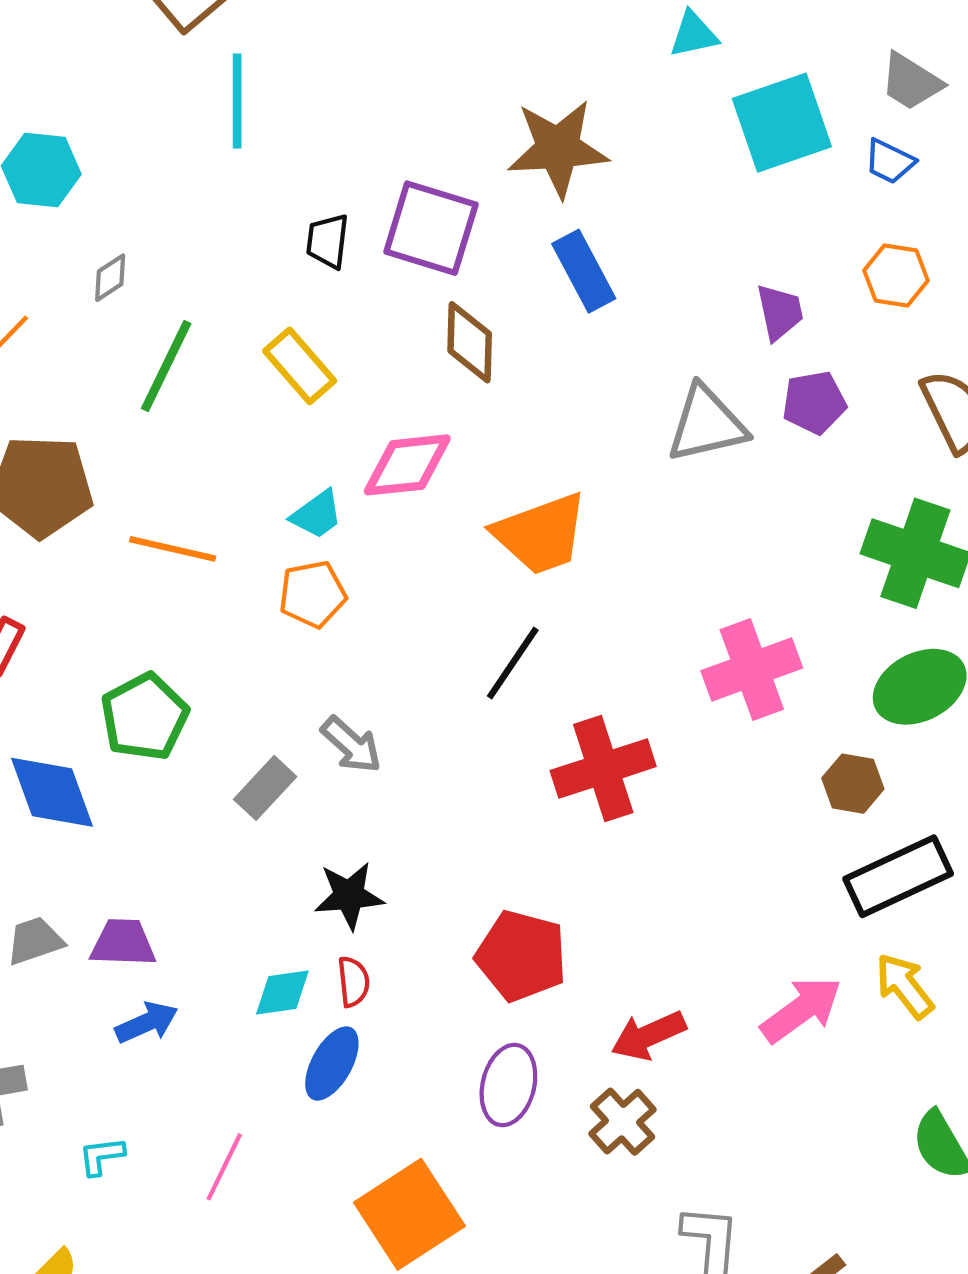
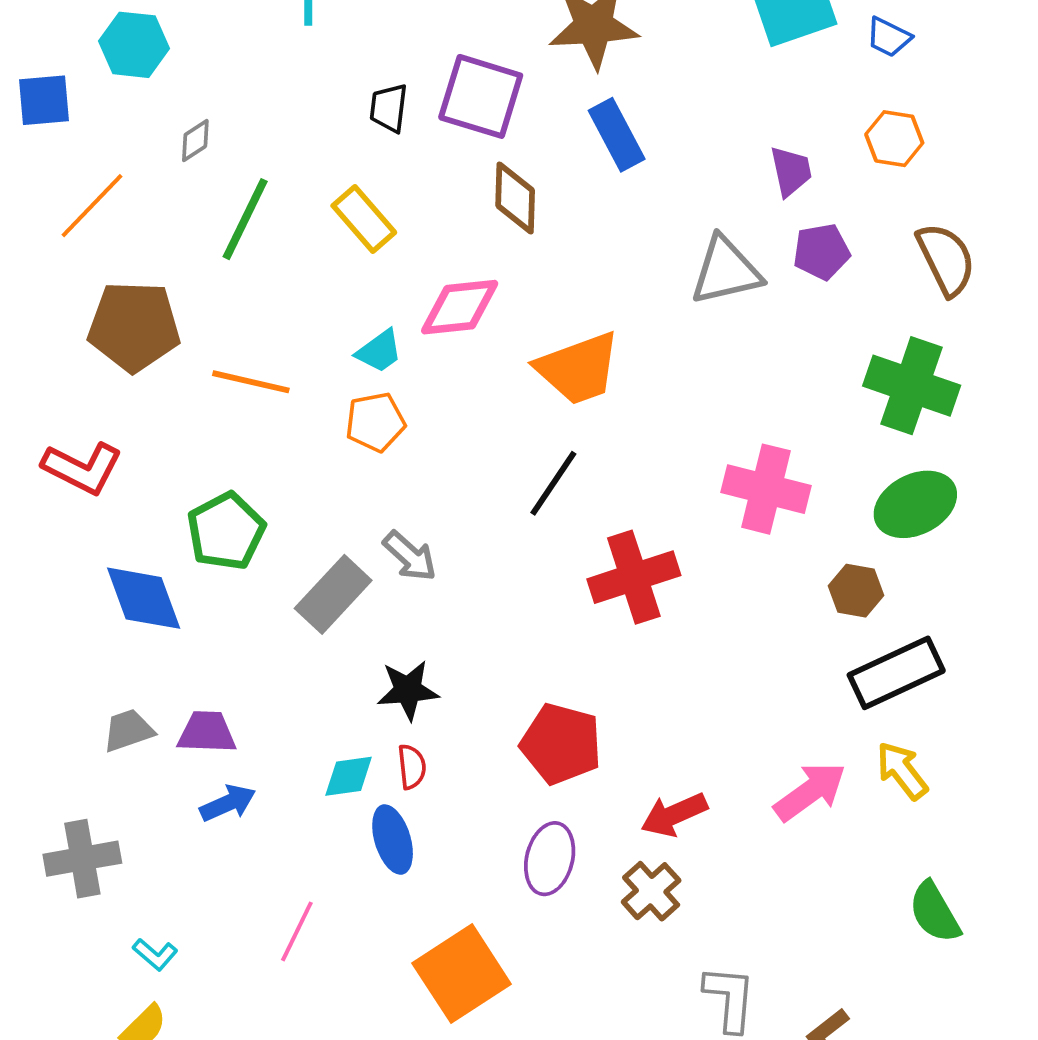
pink cross: (752, 669) -> (766, 489), turned 34
gray rectangle: (265, 788) -> (333, 594), size x1.4
blue ellipse: (332, 1063) -> (393, 839), turned -46
cyan L-shape: (102, 1156) -> (155, 954), moved, turned -132

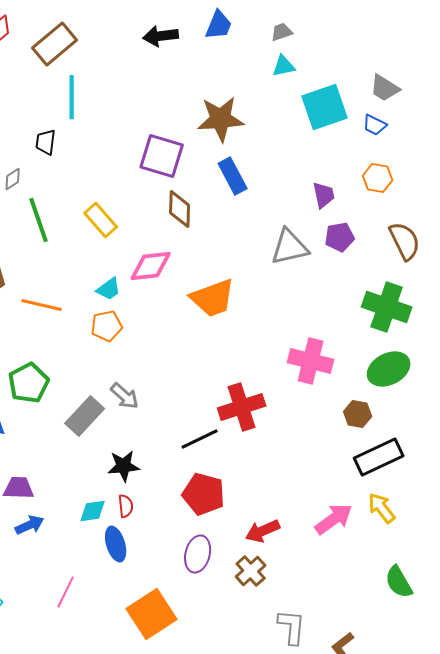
black trapezoid: (389, 108) -> (46, 142), moved
green line: (245, 219) -> (39, 220), turned -45
black line: (553, 483) -> (200, 439), moved, turned 30

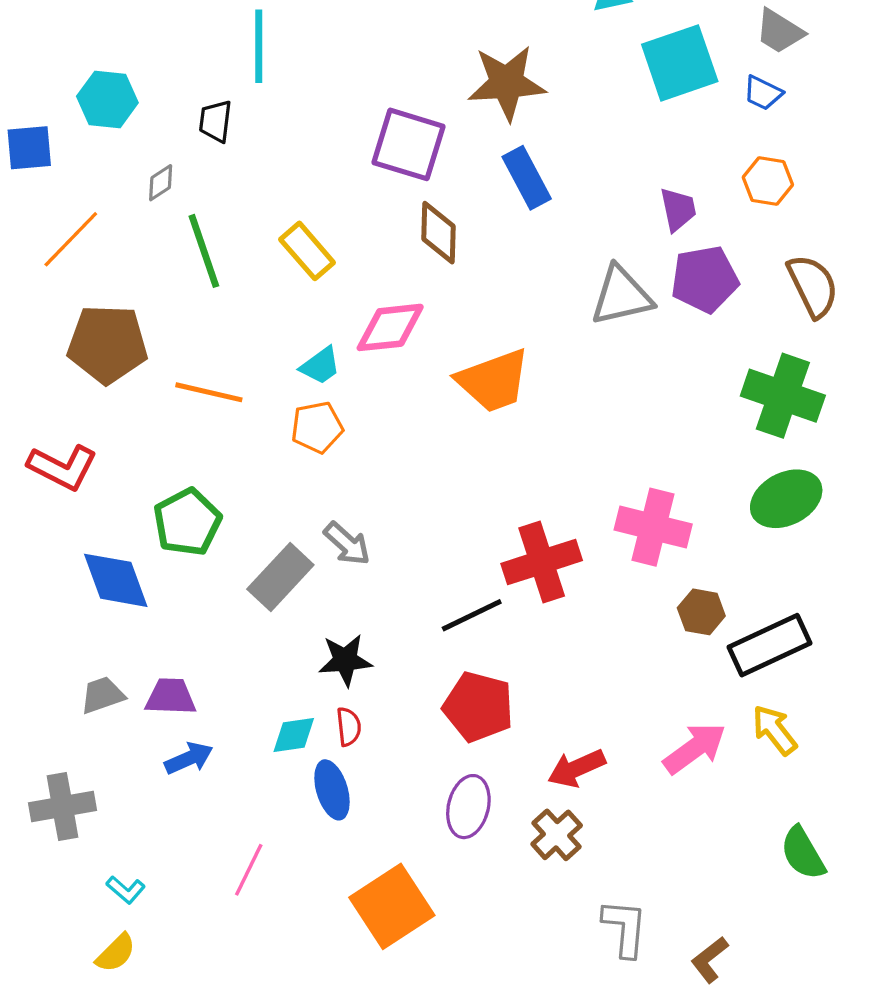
purple pentagon: (340, 237) -> (705, 279), size x1.4
pink cross: (311, 361) -> (653, 527), moved
brown hexagon: (358, 414) -> (701, 612), moved

